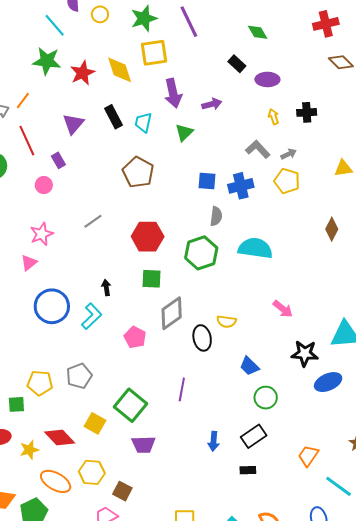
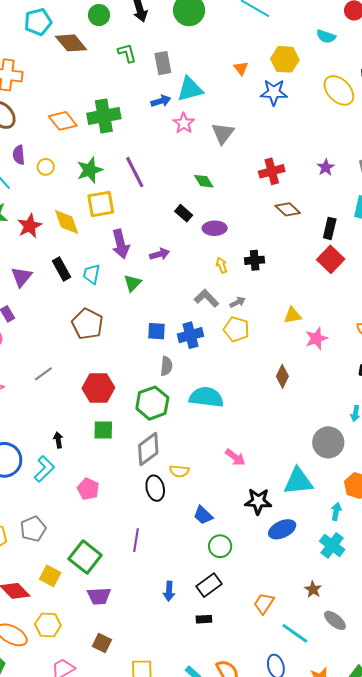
gray diamond: (172, 313) -> (148, 449), moved
brown square: (122, 491) -> (102, 643), moved

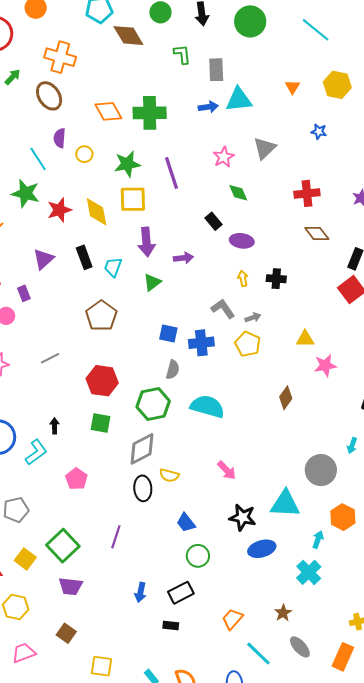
blue star: (274, 92) -> (319, 132), moved, size x0.6
pink star: (184, 123) -> (224, 157), moved

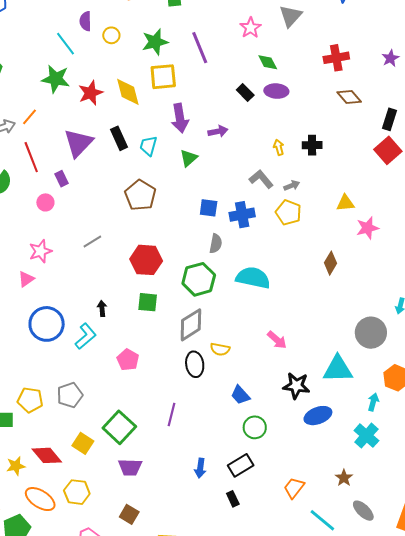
purple ellipse: (242, 241) -> (276, 91), moved
purple triangle: (43, 259) -> (78, 143), size x1.4
black rectangle: (171, 625) -> (233, 499), turned 63

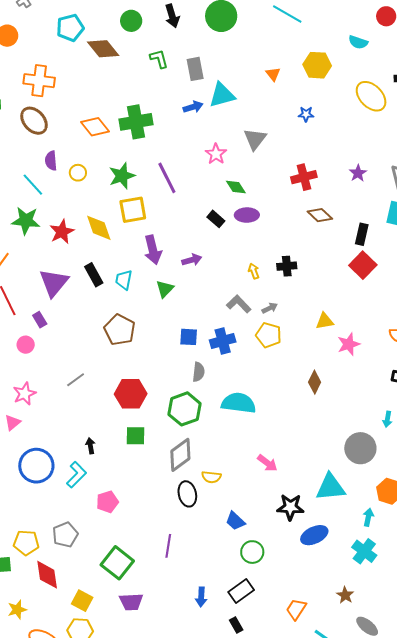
pink pentagon: (128, 360) -> (107, 502), moved, turned 30
yellow square: (83, 443) -> (82, 601), moved
red diamond: (47, 455) -> (47, 575), moved, turned 36

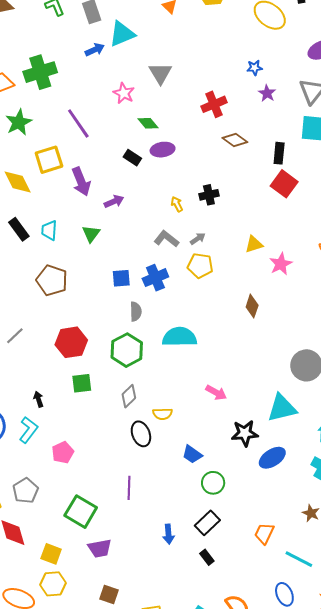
blue star: (306, 114) -> (255, 68), moved
green star: (122, 176) -> (19, 122), moved
purple arrow: (153, 250) -> (81, 182), moved
gray diamond: (180, 455) -> (129, 396), size x0.7

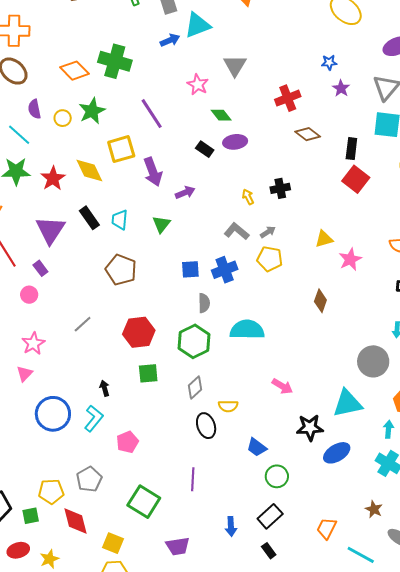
green cross: (40, 72) -> (115, 61), turned 32
purple trapezoid: (100, 548) -> (178, 546), moved

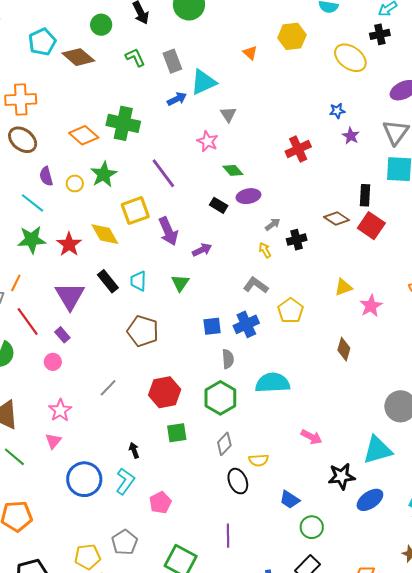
gray triangle: (235, 65) -> (228, 114), moved, size x0.7
brown diamond: (308, 134) -> (337, 218), moved
gray arrow: (268, 232) -> (273, 224), moved
yellow pentagon: (270, 259) -> (291, 311), turned 30

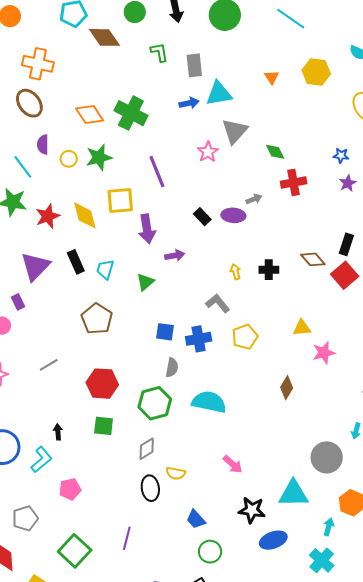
gray triangle: (228, 114) -> (235, 131), size x1.6
green diamond: (233, 170) -> (275, 152), moved
gray arrow: (273, 224) -> (254, 199), moved

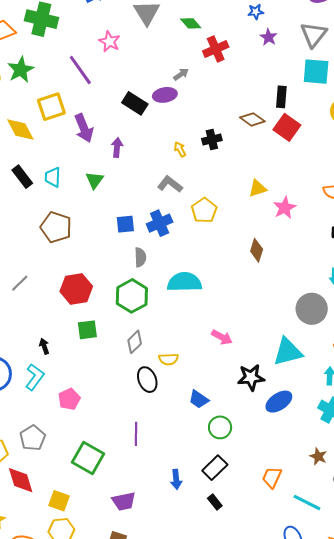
pink star: (208, 152) -> (109, 41), moved
black rectangle: (202, 217) -> (135, 103), size x1.4
purple arrow: (175, 255) -> (117, 147), turned -60

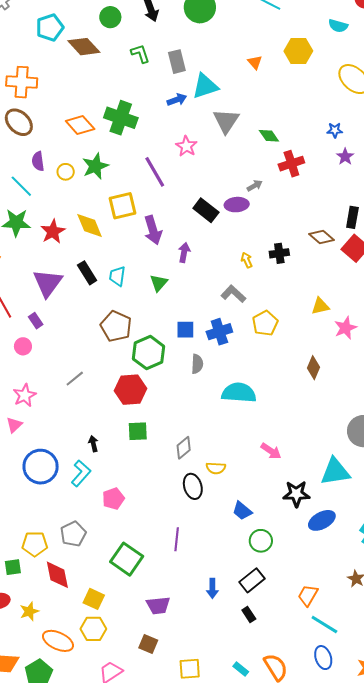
green hexagon: (132, 296) -> (148, 353), moved
cyan line: (307, 503) -> (324, 624), moved

